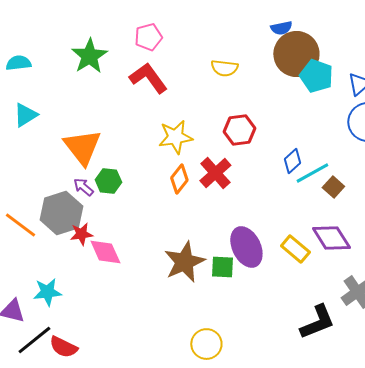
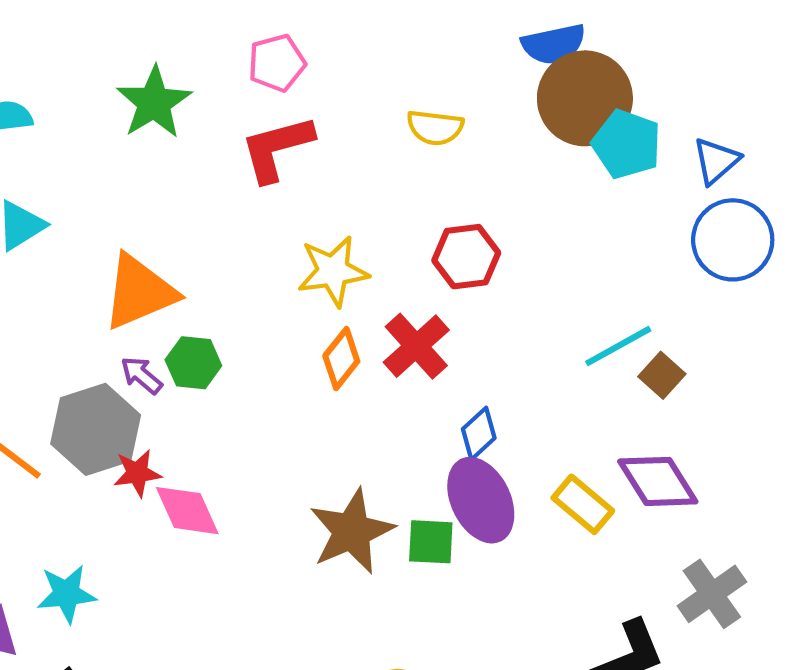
blue semicircle: (281, 28) -> (554, 44), size x1.4
red L-shape: (148, 78) -> (277, 148), turned -69
orange triangle: (82, 147) -> (139, 292), turned 45
blue diamond: (292, 161) -> (479, 434), moved

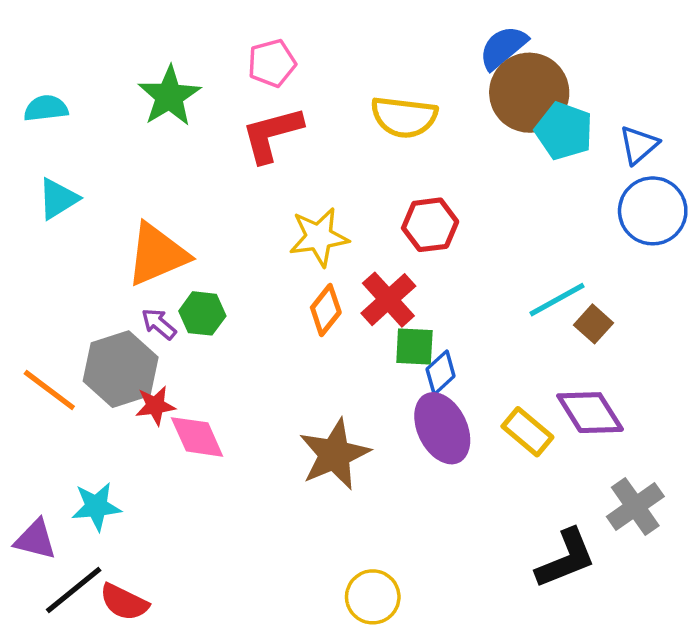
blue semicircle: (554, 44) -> (503, 47), turned 152
yellow semicircle: (435, 127) -> (404, 117), size x1.4
green square: (431, 542) -> (414, 347), moved

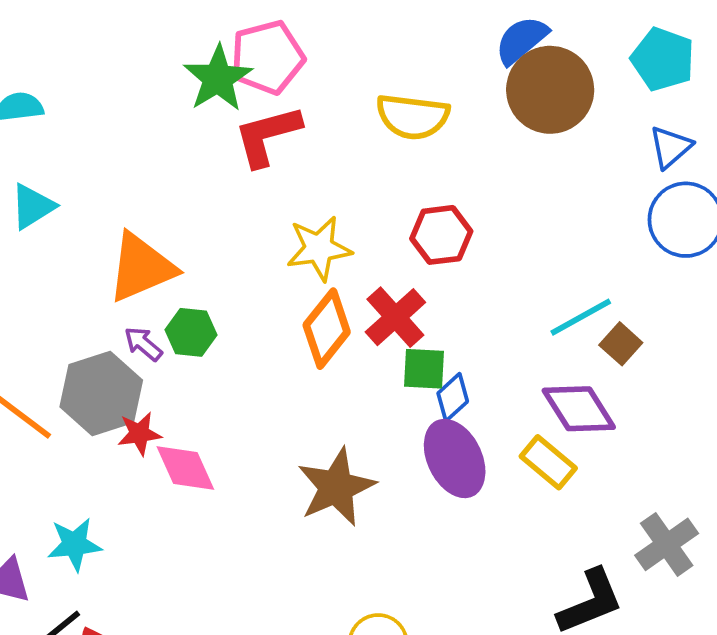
pink pentagon: (272, 63) -> (267, 57), size x1.4
green star: (169, 96) -> (218, 78), moved
cyan pentagon: (564, 131) -> (663, 59), moved
orange diamond: (326, 310) -> (327, 329), size x1.4
purple diamond: (590, 413) -> (579, 409), moved

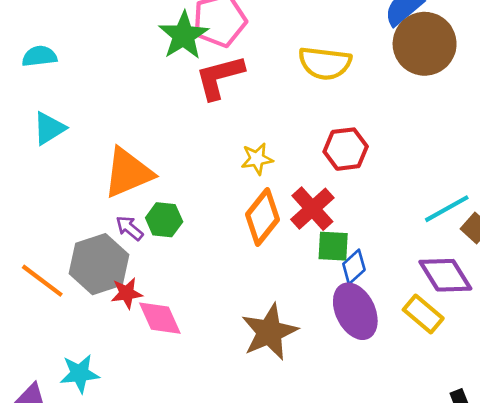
yellow star: (319, 248) -> (257, 159), size x0.7

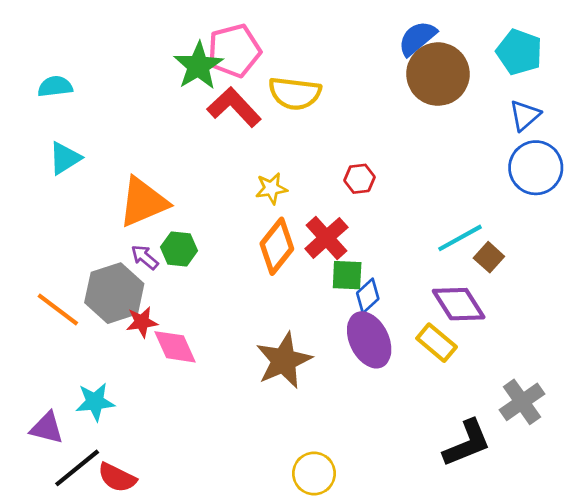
yellow semicircle: (325, 63) -> (295, 93), moved
red L-shape: (220, 77) -> (234, 107), turned 62
red hexagon: (346, 149) -> (359, 179), size x0.7

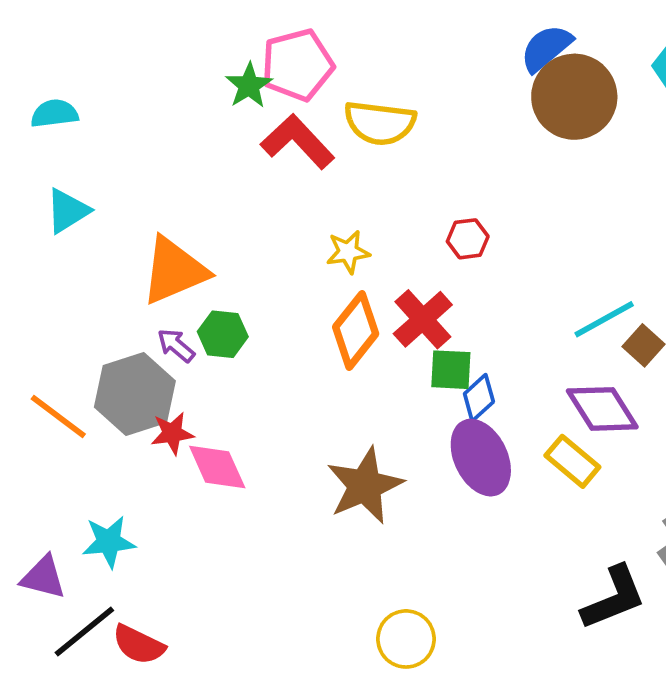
green star: (198, 66) -> (249, 85), size x0.7

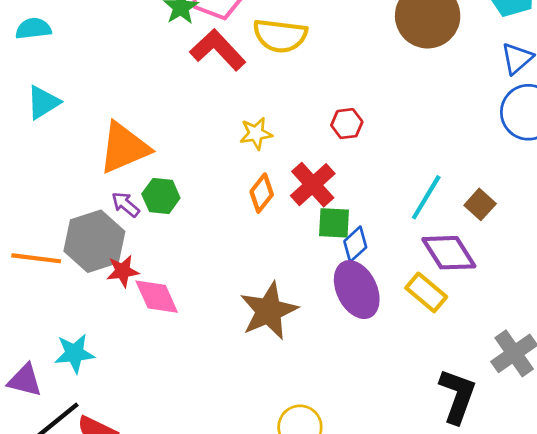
cyan line: (604, 319) -> (426, 197), moved, turned -30
orange diamond: (356, 330) -> (262, 193), size x0.7
orange line: (58, 416) -> (36, 258), turned -30
black L-shape: (614, 598) -> (457, 396), turned -48

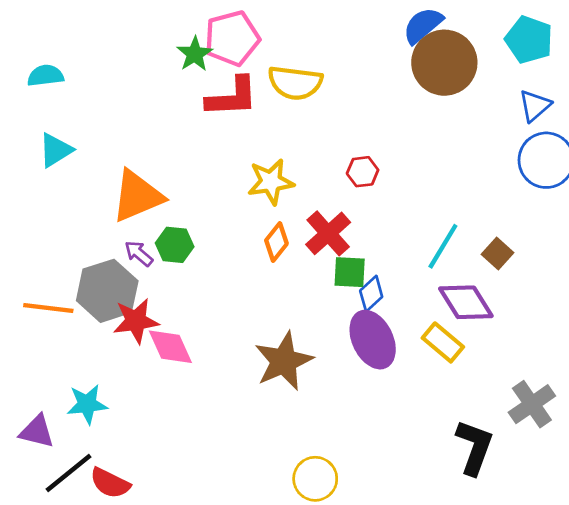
red L-shape: (218, 50) -> (232, 97), turned 130
yellow star: (256, 134) -> (271, 182), size x1.4
red star: (123, 271) -> (136, 321), size x1.4

